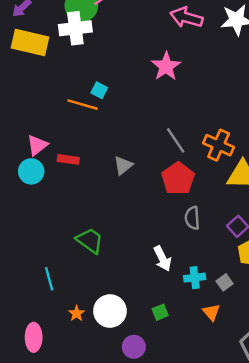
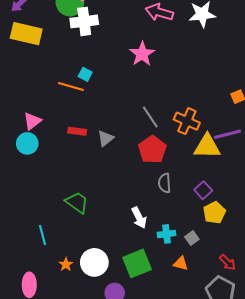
white cross: (75, 28) -> (84, 21), moved
red rectangle: (68, 159) -> (77, 131), moved
green square: (160, 312) -> (137, 263), size x2.0
orange triangle: (211, 312) -> (181, 263), turned -35

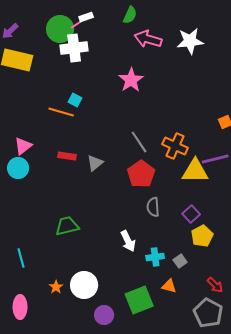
green trapezoid: (77, 202) -> (67, 226), turned -50
cyan line: (42, 235) -> (21, 258), moved
green square: (137, 263) -> (139, 300), moved

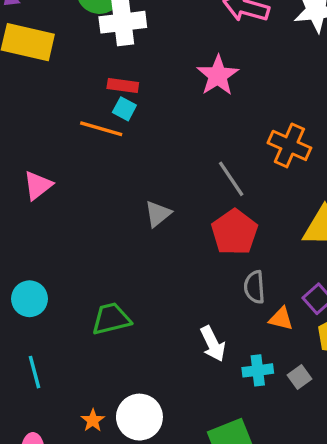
orange cross: (175, 146) -> (289, 145), moved
red rectangle: (67, 156) -> (123, 85), moved
cyan circle: (18, 168) -> (29, 299), moved
orange triangle: (169, 286) -> (281, 319), moved

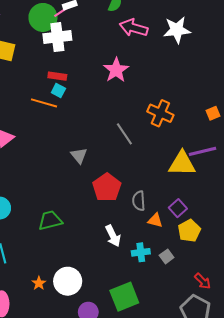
gray triangle: (158, 214) -> (79, 155), turned -30
red pentagon: (234, 232) -> (107, 187), moved

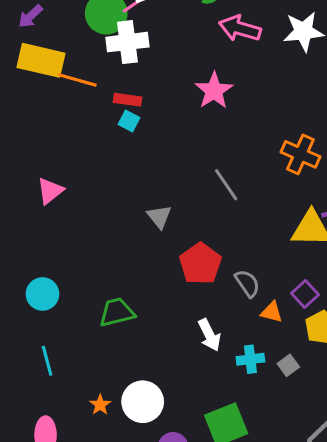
orange line: (44, 103) -> (77, 80), moved
orange cross: (160, 113) -> (300, 154), moved
gray semicircle: (139, 201) -> (247, 283), turned 150

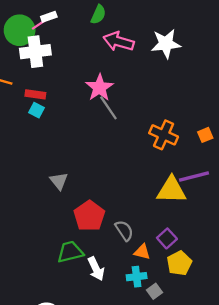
gray line: (226, 185) -> (108, 108), moved
green trapezoid: (117, 312) -> (70, 252), moved
cyan cross: (250, 359) -> (137, 277), moved

